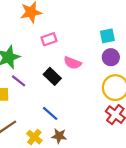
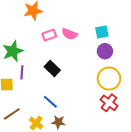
pink semicircle: (73, 63) -> (70, 34), moved
purple line: (19, 81) -> (22, 72), turned 56

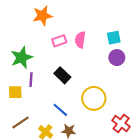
pink semicircle: (70, 34) -> (80, 40), turned 77
yellow circle: (109, 79) -> (94, 98), moved
red cross: (109, 103) -> (121, 124), moved

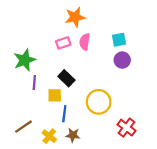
orange star: (42, 16) -> (75, 17), moved
yellow square: (15, 92) -> (55, 95), moved
blue line: (60, 110) -> (64, 114), turned 56

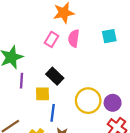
pink rectangle: (63, 43) -> (51, 39), turned -40
purple circle: (122, 60) -> (113, 103), moved

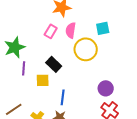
yellow circle: (88, 101) -> (86, 49), moved
blue line: (53, 113) -> (63, 97), moved

